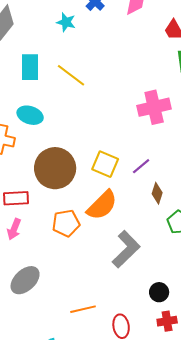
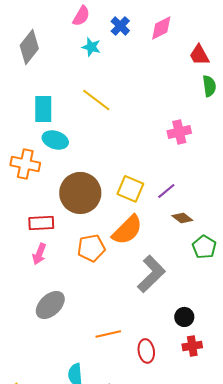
cyan rectangle: (30, 67) -> (43, 109), moved
pink cross: (154, 107) -> (179, 132), size x0.7
brown diamond: (157, 193) -> (182, 218), turned -70

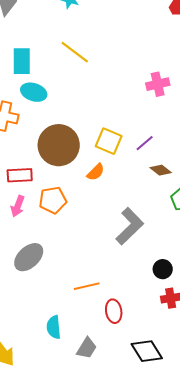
orange semicircle: (127, 230) -> (96, 172), moved, size x0.6
orange pentagon: (91, 248) -> (53, 200), moved
red ellipse: (146, 351) -> (114, 311), moved

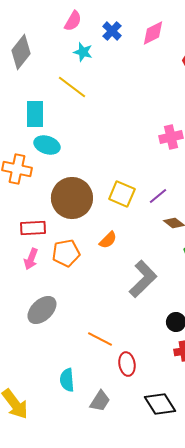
yellow line: (75, 52) -> (72, 87), moved
orange semicircle: (96, 172) -> (108, 240), moved
orange line: (87, 286) -> (100, 339), turned 40

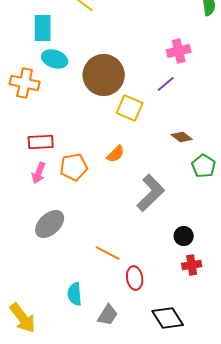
purple line: (158, 196) -> (166, 84), moved
brown circle: (72, 198) -> (104, 75), moved

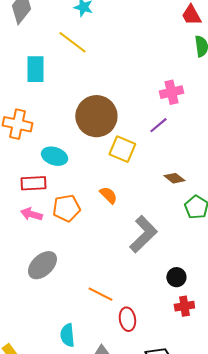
cyan ellipse: (55, 59) -> (54, 156), moved
orange semicircle: (116, 154) -> (108, 195), turned -90
pink arrow: (39, 173) -> (31, 214), turned 85

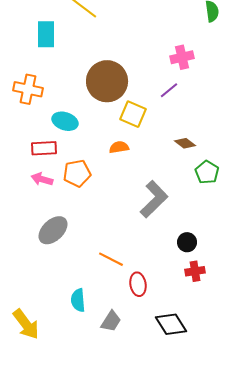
orange semicircle: (108, 195) -> (119, 147), moved, turned -54

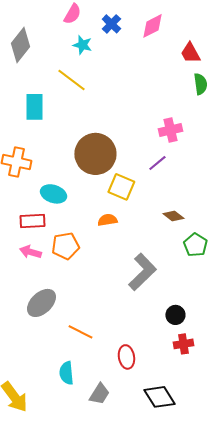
orange line: (111, 259) -> (80, 332), moved

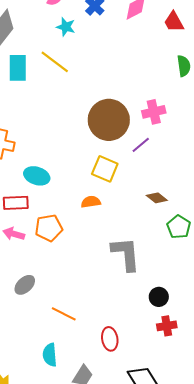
red trapezoid: (190, 53) -> (174, 22), moved
cyan rectangle: (34, 107) -> (18, 68), moved
brown circle: (95, 154) -> (109, 120), moved
gray L-shape: (142, 272) -> (126, 254), turned -51
gray ellipse: (41, 303) -> (25, 285), size x0.7

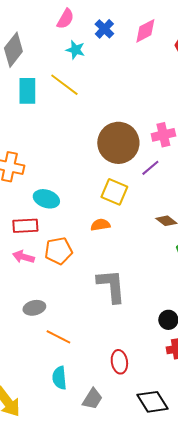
gray L-shape: (126, 254) -> (111, 286), moved
gray ellipse: (25, 285) -> (34, 308), turned 30
orange line: (64, 314) -> (58, 337), moved

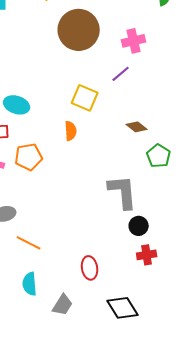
brown circle: (118, 143) -> (79, 30), moved
orange semicircle: (100, 225) -> (71, 131), turned 96
gray L-shape: (111, 286) -> (123, 192), moved

